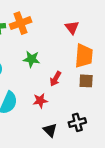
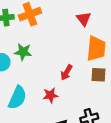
green star: (31, 59) -> (23, 52), moved

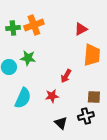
red triangle: (84, 19) -> (81, 29), turned 40
brown square: (98, 75) -> (94, 97), moved

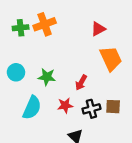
orange trapezoid: (92, 55) -> (111, 59), turned -30
green star: (28, 58) -> (47, 77), moved
black cross: (86, 116) -> (91, 109), moved

